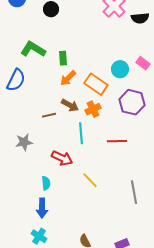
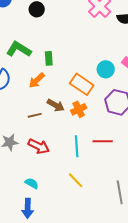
orange arrow: (68, 78) -> (37, 80), moved
cyan line: (81, 133) -> (77, 146), moved
red arrow: (62, 158) -> (39, 146), moved
cyan semicircle: (46, 183) -> (32, 183), turned -56

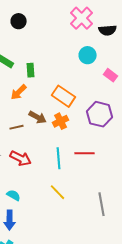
cyan circle: (106, 69) -> (88, 55), moved

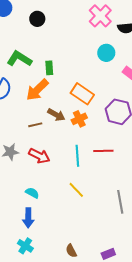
orange arrow: (19, 92) -> (37, 90), size x1.4

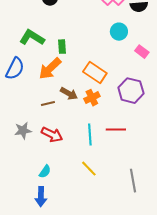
cyan semicircle: (32, 193) -> (45, 172), turned 96

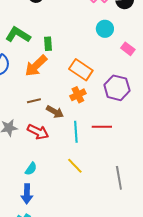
brown arrow: (69, 94) -> (55, 112), moved

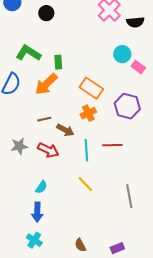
cyan circle: (105, 29) -> (122, 54), moved

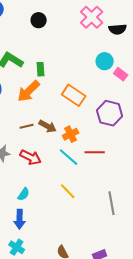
black circle: (46, 13) -> (39, 20), moved
orange cross: (88, 113) -> (71, 134), moved
brown arrow: (65, 130) -> (48, 126), moved
cyan line: (86, 150) -> (69, 157), turned -45

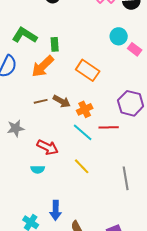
purple hexagon: (110, 113) -> (131, 103), moved
red arrow: (31, 157) -> (48, 147), moved
cyan semicircle: (24, 194) -> (38, 169), turned 56
blue arrow: (20, 219) -> (56, 210), moved

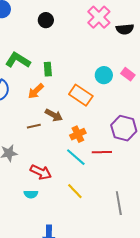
cyan circle: (119, 36) -> (104, 75), moved
orange arrow: (43, 66) -> (36, 91), size x0.7
brown arrow: (62, 101) -> (54, 115), moved

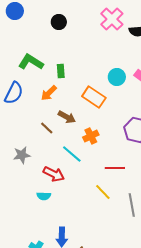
brown line: (34, 126) -> (47, 128), turned 56
red line: (102, 152) -> (115, 168), moved
cyan line: (76, 157) -> (72, 154), moved
yellow line: (75, 191) -> (103, 192), moved

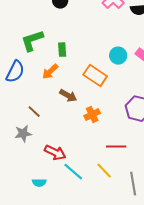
green L-shape: (31, 62) -> (32, 41), turned -50
brown line: (47, 128) -> (34, 112), moved
cyan line: (72, 154) -> (73, 172), moved
cyan semicircle: (44, 196) -> (39, 183), moved

